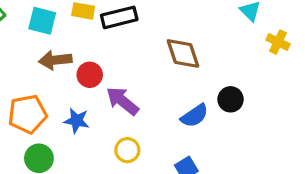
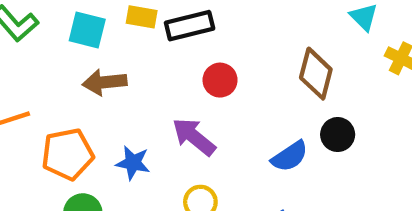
brown diamond: (183, 53) -> (316, 74), moved, turned 33
red circle: (90, 75) -> (220, 80), moved

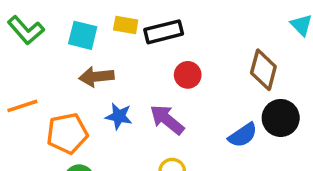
black circle: (338, 135) -> (281, 118), size x1.4
blue star: (133, 163) -> (119, 116), moved

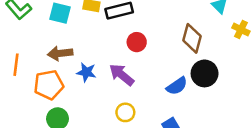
brown arrow: (96, 77) -> (60, 53), moved
orange line: (22, 106) -> (16, 65), turned -65

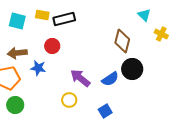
red circle: (137, 42) -> (52, 46), moved
purple arrow: (122, 75) -> (80, 78), moved

